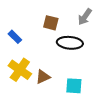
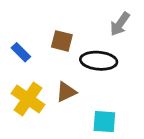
brown square: (51, 23) -> (62, 41), moved
brown triangle: (43, 77) -> (66, 92), moved

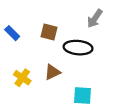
blue rectangle: (21, 52) -> (12, 33), moved
yellow cross: (28, 99) -> (22, 78), size x0.7

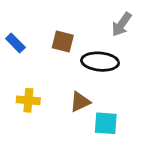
brown triangle: (52, 72) -> (80, 102), moved
yellow cross: (22, 78) -> (28, 100), turned -30

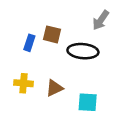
blue rectangle: (15, 43) -> (29, 43), moved, turned 63
brown triangle: (80, 102) -> (54, 88), moved

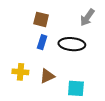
brown square: (52, 34) -> (41, 19), moved
blue rectangle: (29, 43) -> (42, 42), moved

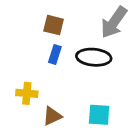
gray arrow: (87, 17) -> (114, 22), size x1.4
brown triangle: (47, 76) -> (52, 116), moved

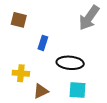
brown square: (54, 25) -> (19, 20), moved
black ellipse: (94, 57) -> (70, 63), moved

